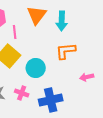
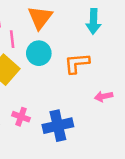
cyan arrow: (62, 21) -> (93, 21), moved
cyan circle: (36, 68) -> (39, 53), moved

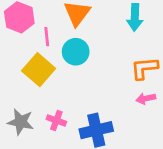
orange L-shape: (77, 63) -> (144, 68), moved

